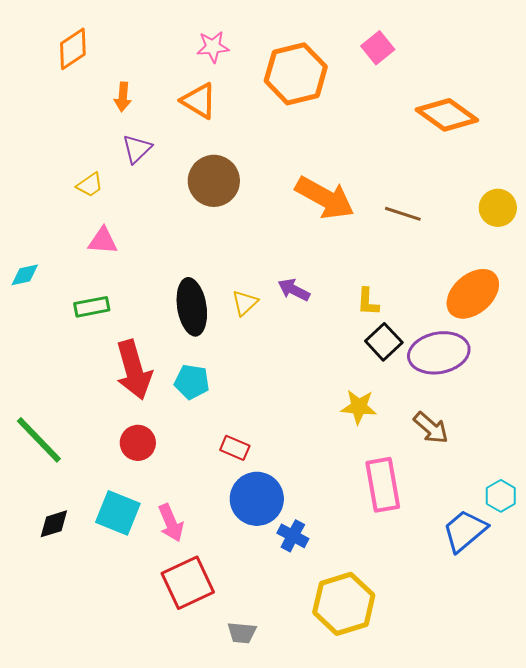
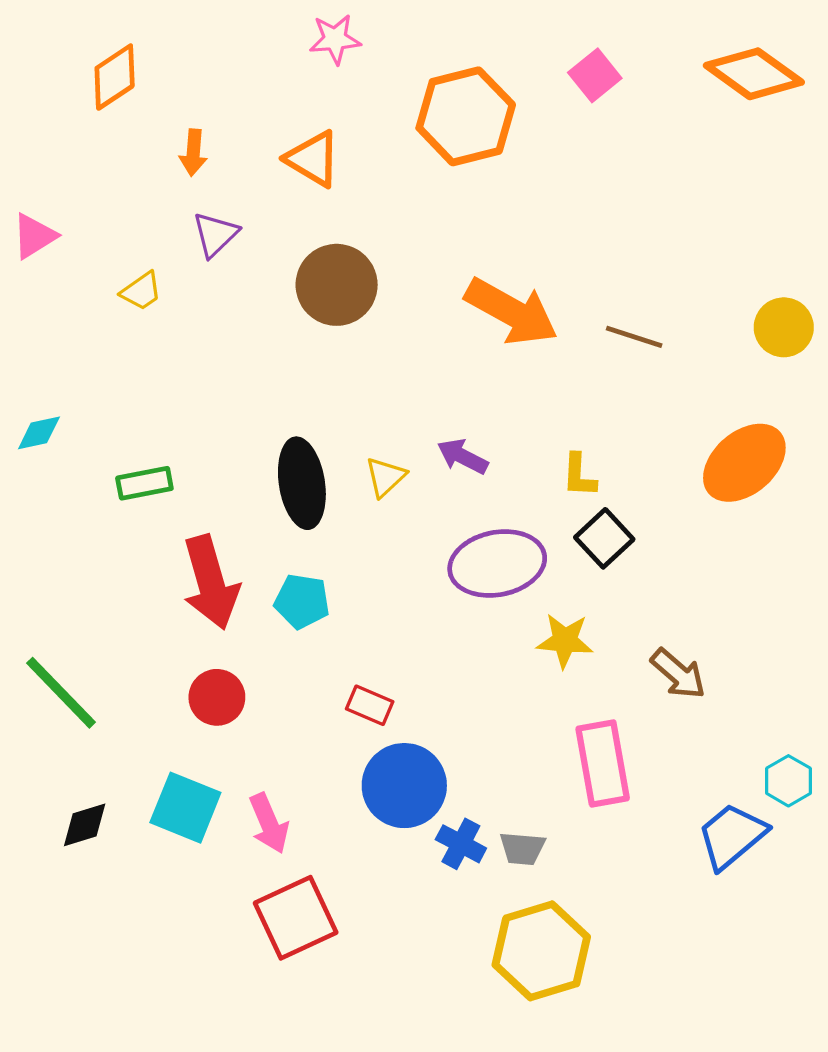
pink star: (213, 47) -> (335, 39), moved
orange diamond: (447, 115) -> (754, 74), moved
pink triangle: (103, 241) -> (34, 236), moved, turned -36
purple ellipse: (439, 353) -> (497, 564), moved
gray trapezoid: (242, 633) -> (522, 849), moved

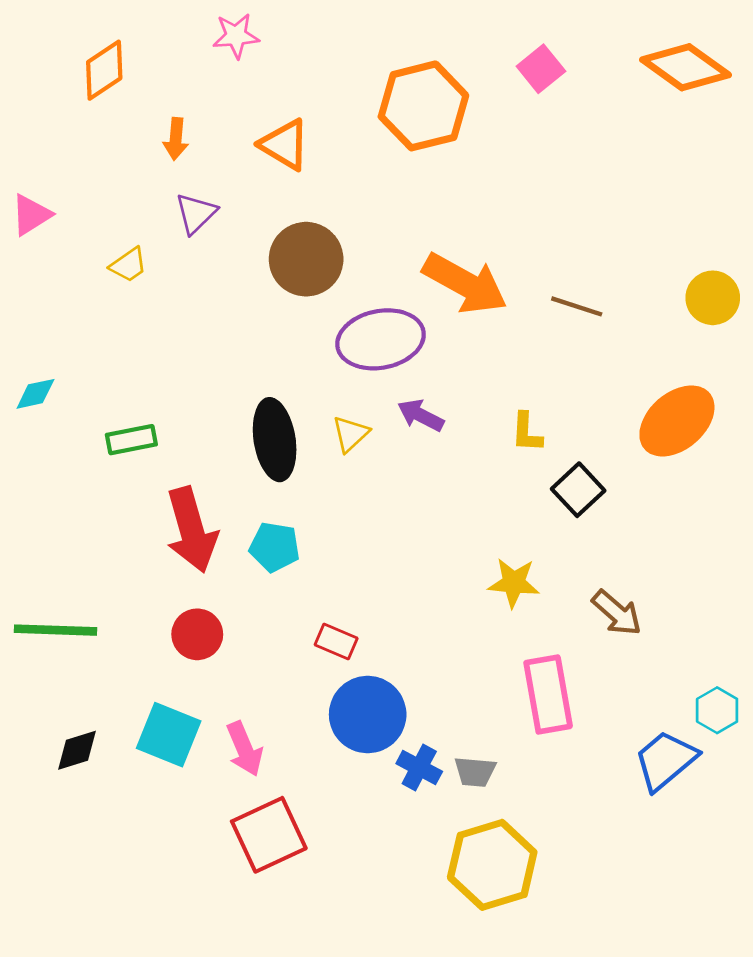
pink star: (335, 39) -> (236, 36), moved
black square: (604, 538) -> (578, 490), moved
purple ellipse: (497, 564) -> (381, 339), moved
green line: (61, 693) -> (55, 630), turned -44

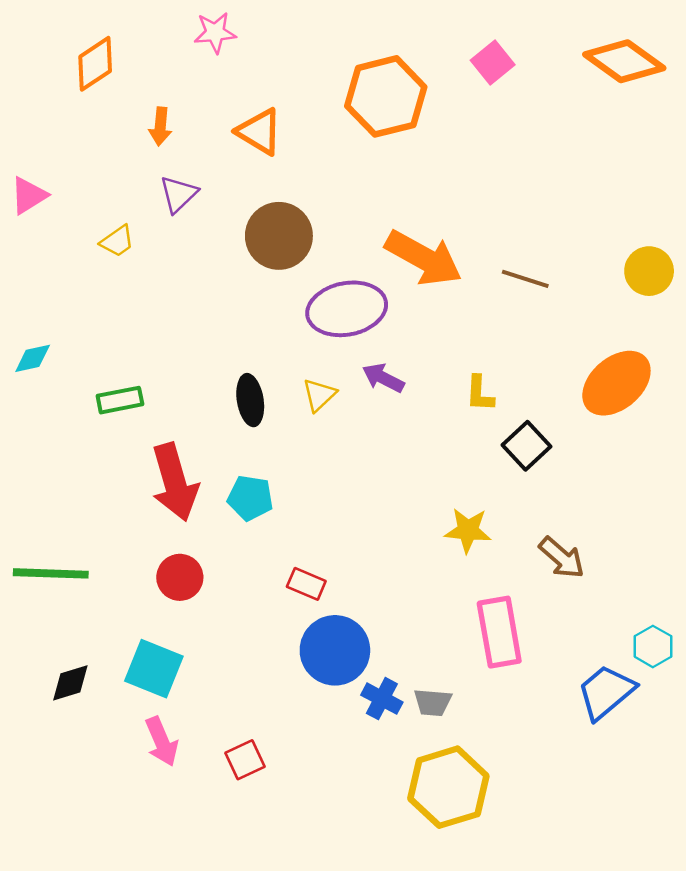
black ellipse: (275, 440) -> (250, 400), size x0.7
pink arrow: (245, 749) -> (162, 742), moved
red square: (269, 835) -> (245, 760), size x0.6

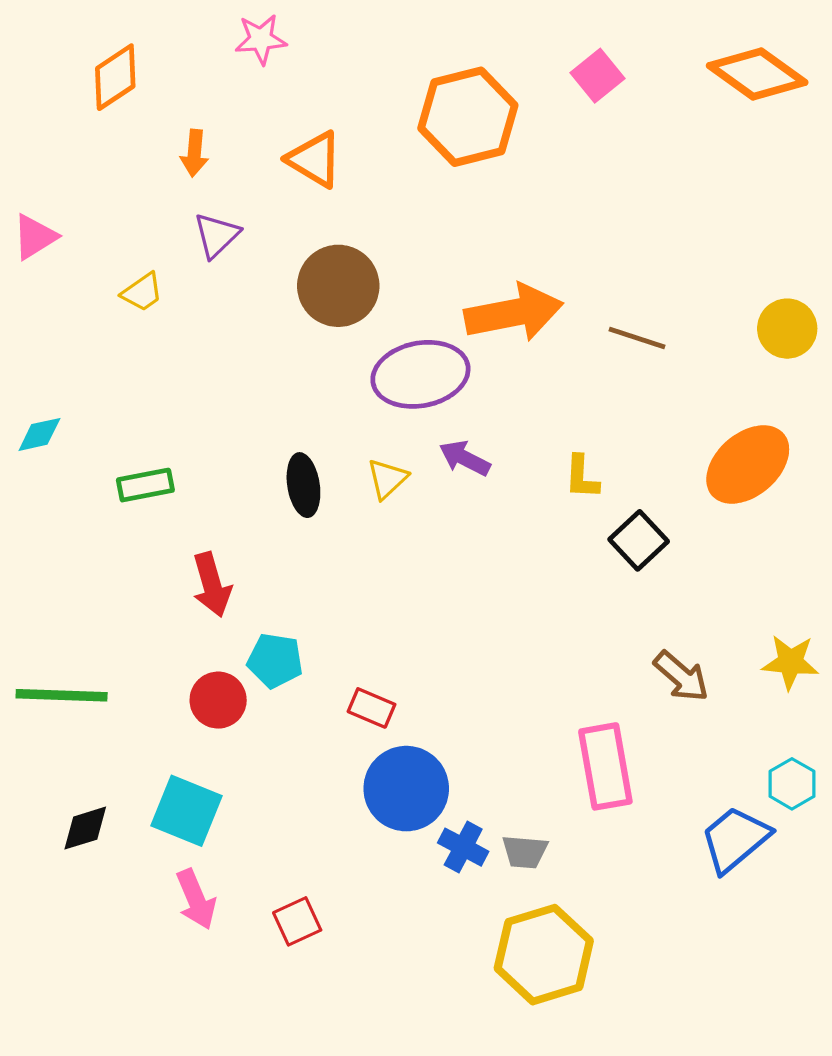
orange arrow: (424, 258) -> (514, 313), turned -40
red arrow: (175, 482) -> (212, 585), size x0.7
cyan pentagon: (250, 498) -> (275, 661), moved
yellow star: (468, 530) -> (790, 662), moved

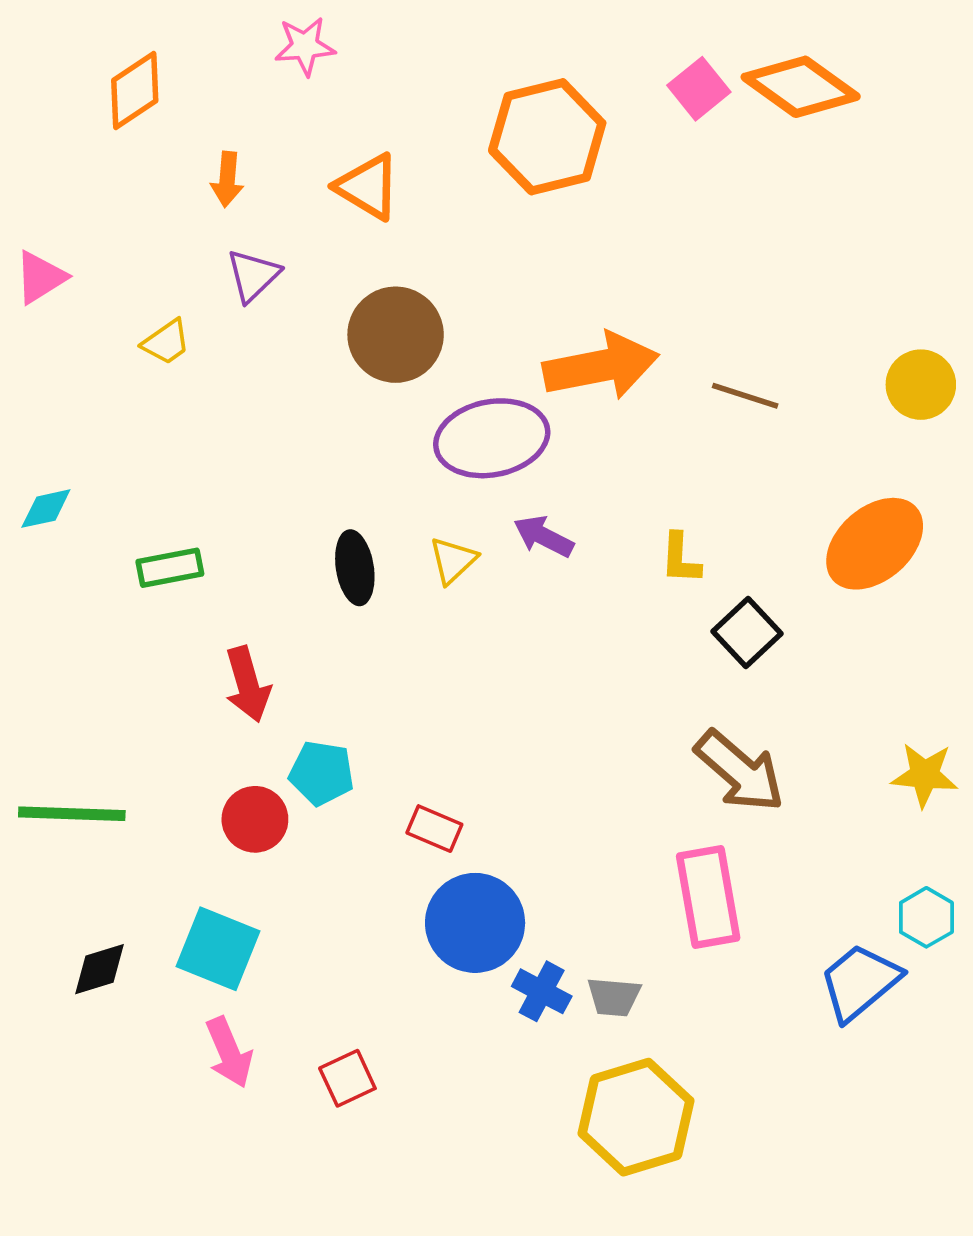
orange diamond: (757, 74) -> (801, 87), moved
brown arrow: (681, 676) -> (740, 771), moved, size x1.4

